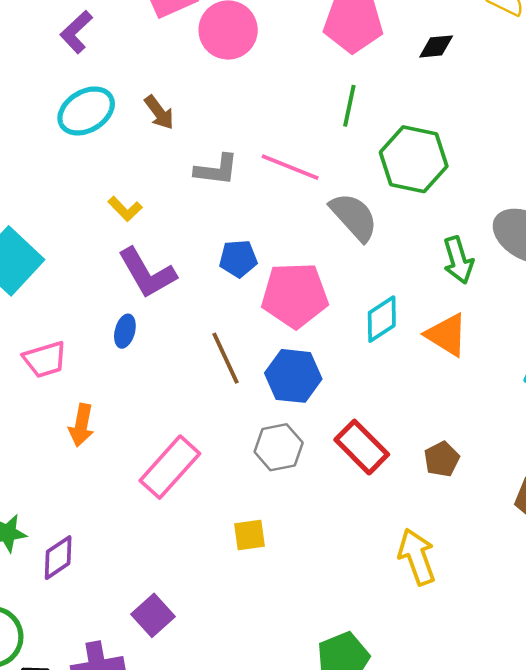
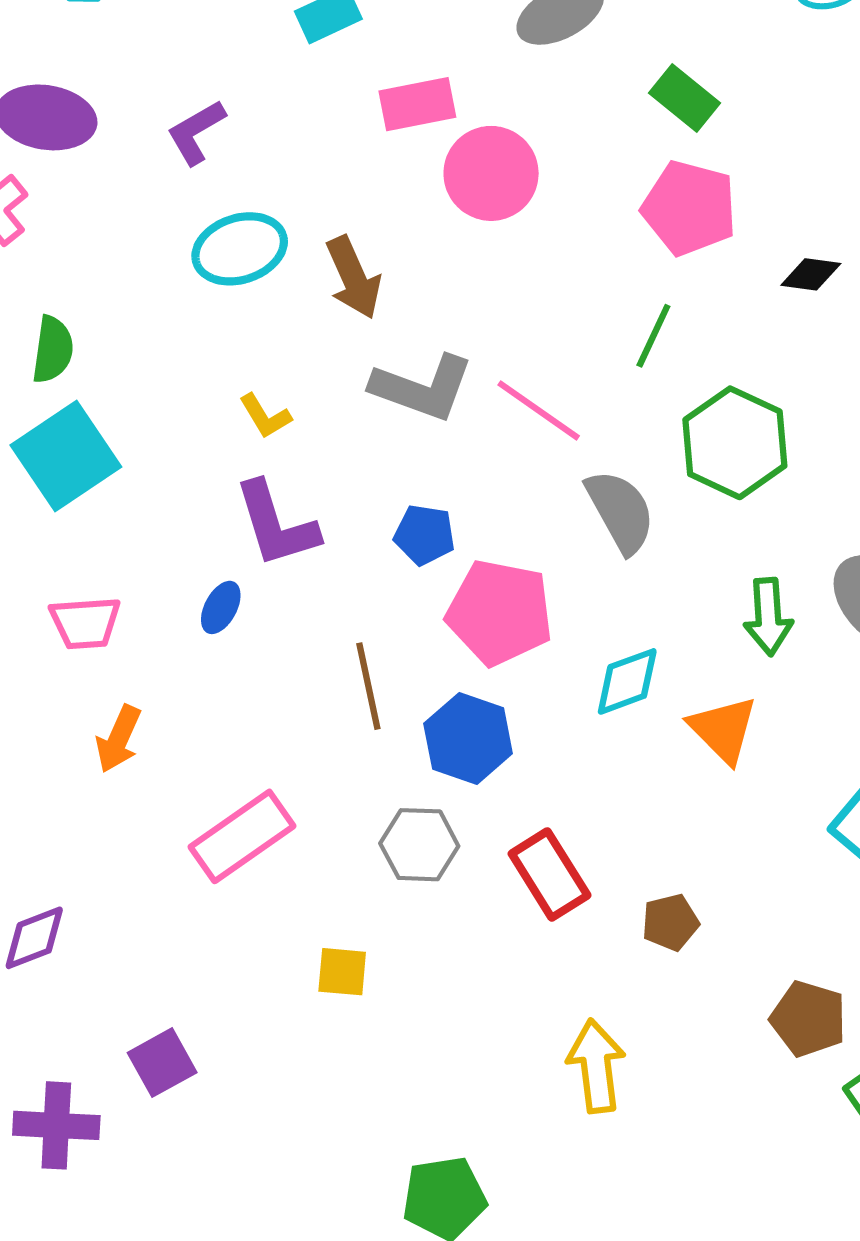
purple L-shape: (76, 32) -> (196, 132), moved
brown arrow: (159, 112) -> (353, 278), size x1.4
gray L-shape: (216, 170) -> (422, 388), size x1.4

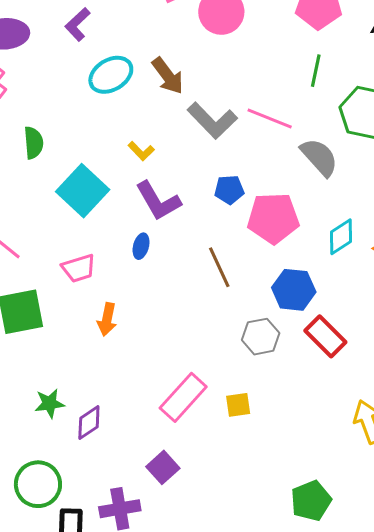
gray L-shape: (422, 388) -> (212, 120), turned 39
cyan square: (66, 456) -> (83, 191), moved
blue hexagon: (468, 739) -> (294, 290), moved
pink rectangle: (242, 836) -> (183, 397), moved

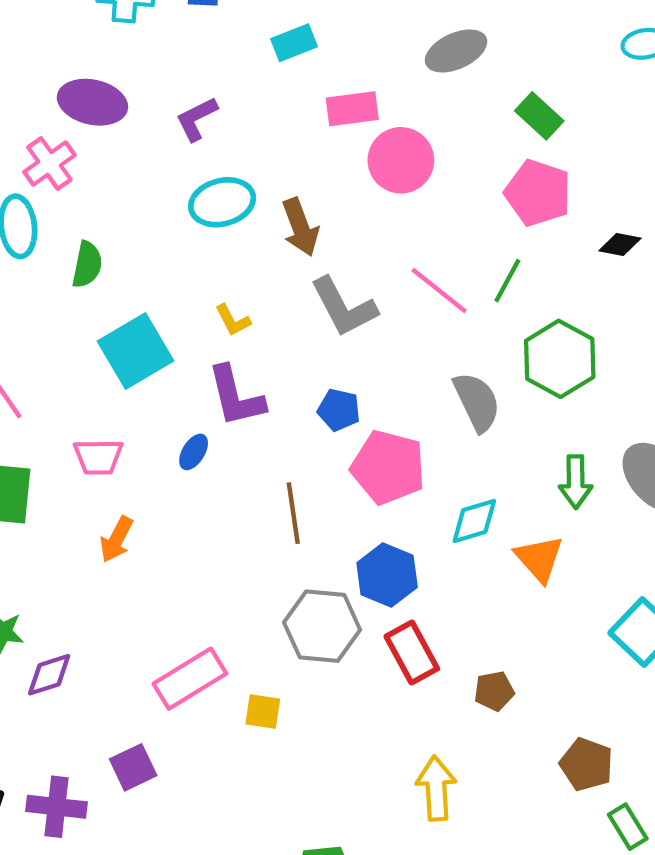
pink line: (270, 118) -> (439, 291), moved
gray hexagon: (261, 337) -> (322, 626), size x1.4

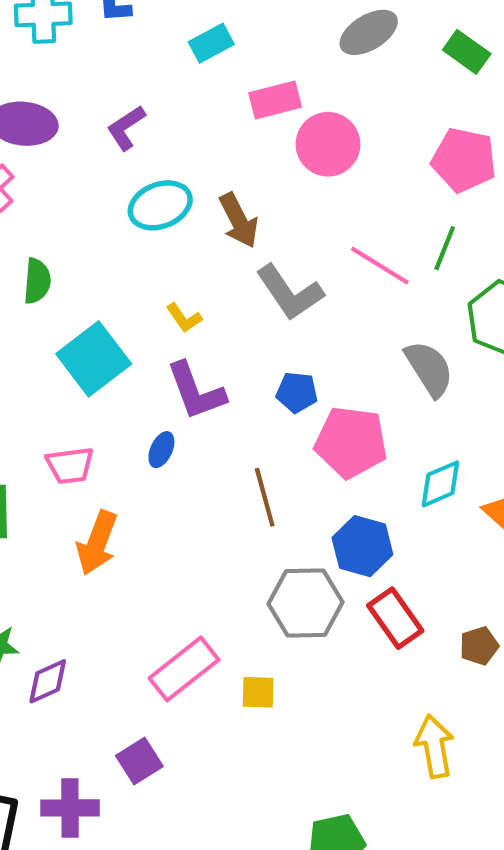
green rectangle: (539, 116) -> (467, 52), moved
orange arrow: (116, 539) -> (97, 543), size x1.4

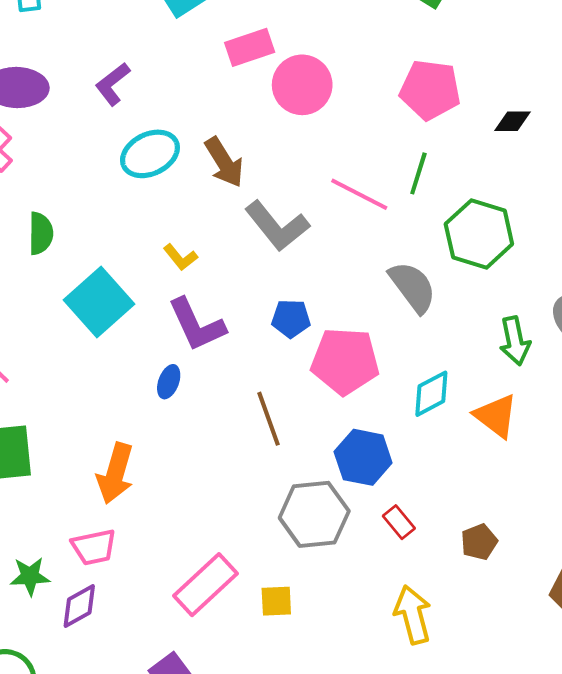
pink trapezoid: (70, 465) -> (94, 547), moved
red rectangle: (395, 618) -> (399, 522), size x0.6
yellow arrow: (434, 746) -> (413, 615), moved

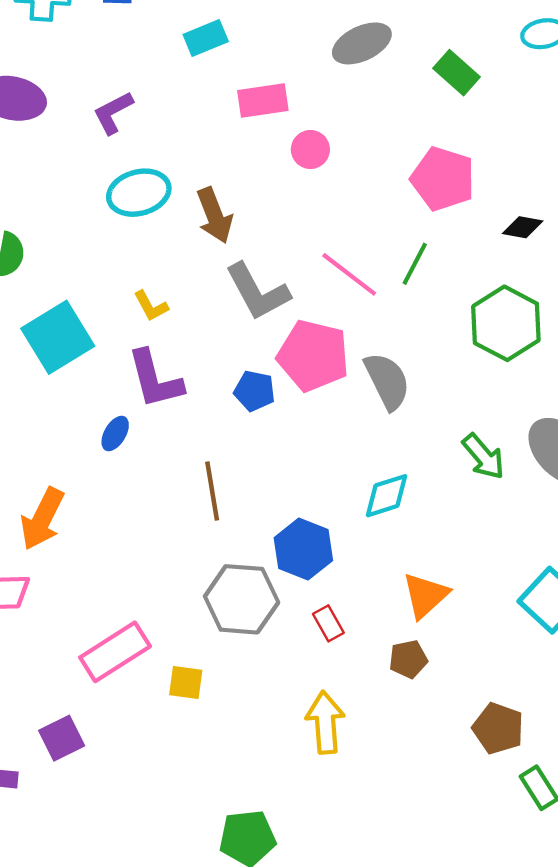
pink circle: (302, 85) -> (310, 149), size x0.6
green hexagon: (479, 234) -> (506, 323), moved
green arrow: (515, 341) -> (483, 457), turned -39
pink pentagon: (345, 361) -> (313, 356), moved
orange triangle: (496, 416) -> (425, 595), moved, turned 30

